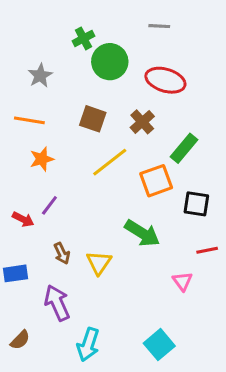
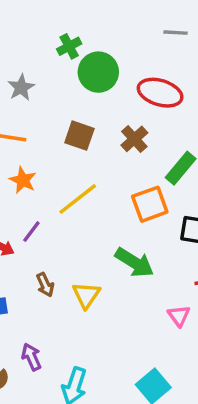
gray line: (159, 26) -> (176, 33), moved
orange star: (42, 159) -> (23, 180), turned -30
yellow line: (110, 162) -> (78, 199), moved
purple arrow: (57, 303) -> (31, 357), moved, size x0.7

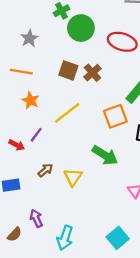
brown cross: (134, 139) -> (92, 73), moved
brown arrow: (45, 285) -> (45, 170), turned -105

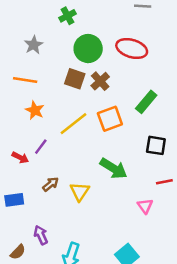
green circle: (81, 28) -> (88, 49), moved
orange square: (115, 116) -> (110, 119), moved

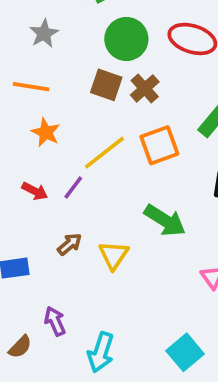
purple line: (41, 147) -> (73, 187), moved
red arrow: (20, 158) -> (35, 191), moved

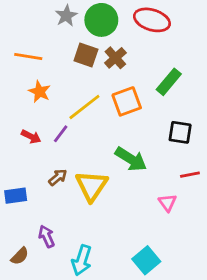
gray star: (44, 33) -> (66, 16), moved
yellow triangle: (114, 255) -> (92, 186), size x1.4

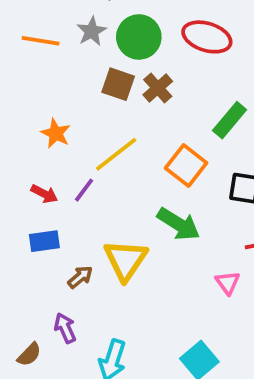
orange line: (28, 56) -> (41, 41), moved
orange square: (127, 101) -> (186, 165), moved, turned -32
brown arrow: (58, 177) -> (80, 277), moved
blue rectangle: (16, 196) -> (44, 241), moved

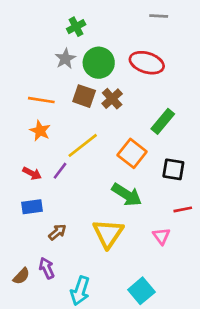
orange line: (41, 41) -> (41, 100), moved
yellow triangle: (126, 260) -> (108, 233), moved
brown semicircle: (29, 355) -> (21, 276), moved

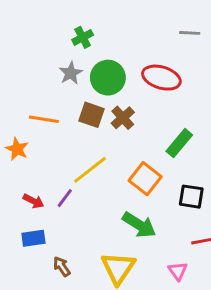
gray line: (159, 16) -> (190, 33), moved
orange star: (40, 131) -> (17, 149), moved
brown arrow: (57, 232) -> (62, 267), turned -84

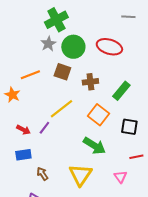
green cross: (83, 37) -> (56, 20), size x1.6
brown cross: (123, 118) -> (90, 82), moved, turned 35
orange line: (44, 119) -> (30, 75), turned -30

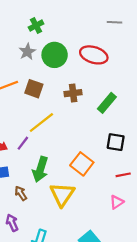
green cross: (56, 20) -> (36, 26), size x0.6
brown square: (62, 72) -> (34, 89), moved
orange square: (98, 115) -> (82, 164), moved
green arrow: (94, 146) -> (40, 169), moved, turned 75
pink triangle: (120, 177) -> (117, 202), moved, turned 32

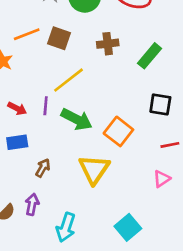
purple line: (23, 143) -> (46, 106), turned -32
green arrow: (40, 169) -> (77, 119), moved, turned -80
brown arrow: (21, 193) -> (43, 168), turned 64
purple arrow: (12, 223) -> (32, 204), turned 35

